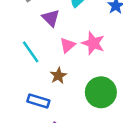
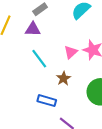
purple triangle: (51, 18) -> (33, 29), moved, turned -42

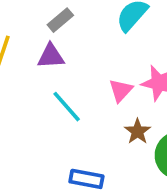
brown star: (63, 78) -> (138, 131), moved

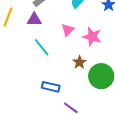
pink triangle: (121, 90) -> (68, 30), moved

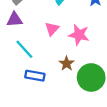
blue rectangle: (51, 87) -> (35, 76), moved

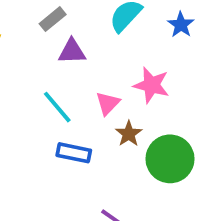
purple triangle: (15, 19) -> (72, 51), moved
pink triangle: (52, 29) -> (108, 103), moved

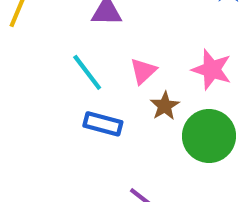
pink star: (151, 85) -> (212, 70), moved

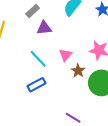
blue rectangle: (103, 124) -> (37, 85), moved, turned -36

